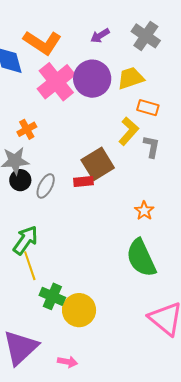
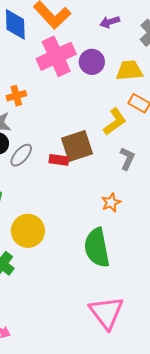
purple circle: (92, 79) -> (92, 62), size x0.7
gray L-shape: (151, 147) -> (127, 159), moved
yellow circle: (79, 310) -> (28, 231), moved

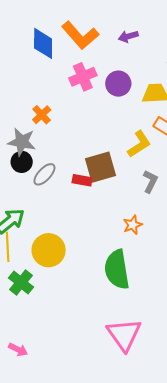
purple arrow: (110, 22) -> (128, 36), moved
pink cross: (56, 56) -> (83, 77), size x0.7
orange cross: (16, 96) -> (42, 115), turned -30

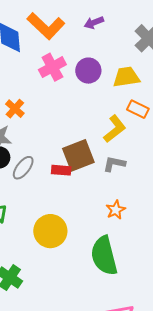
gray L-shape: (150, 181) -> (114, 164), moved, turned -100
yellow circle: (49, 250) -> (50, 231), moved

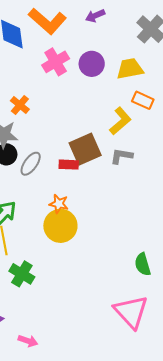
orange star: (116, 210) -> (59, 204), moved, turned -30
green semicircle: (104, 256) -> (143, 264), moved, size x0.6

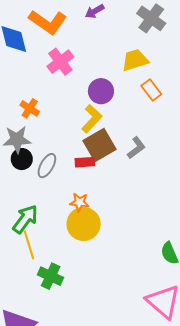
purple circle: (92, 64) -> (101, 91), moved
orange rectangle: (143, 100) -> (151, 90), turned 35
yellow L-shape: (120, 121) -> (92, 119), moved
gray L-shape: (121, 156) -> (136, 148), turned 140

